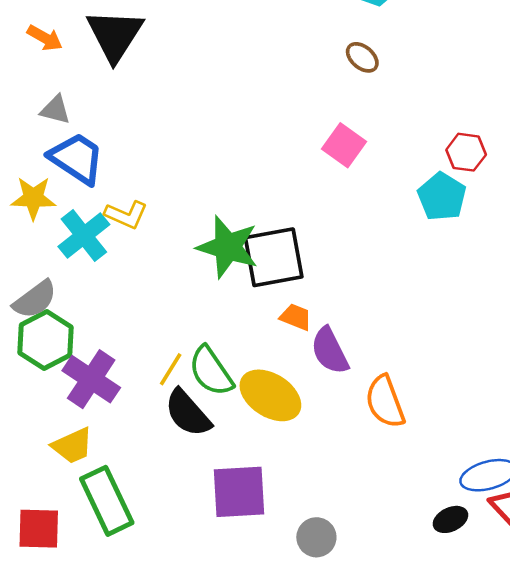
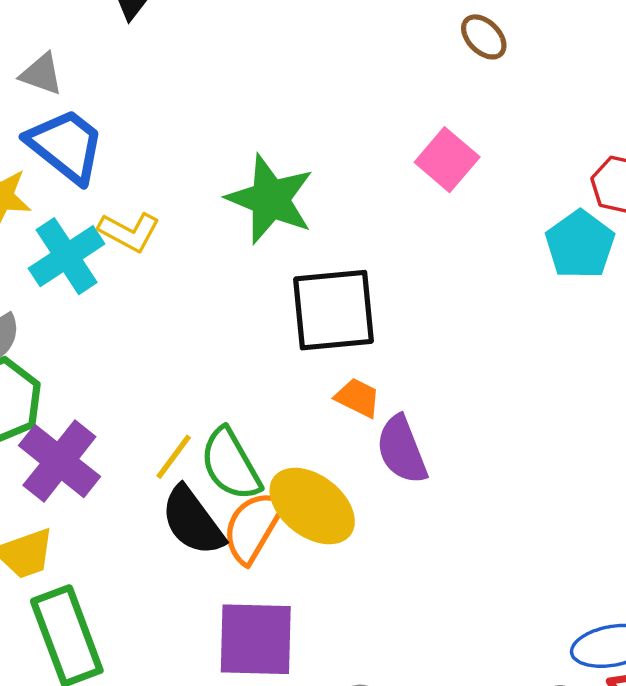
green star: (228, 247) -> (270, 199), moved
orange semicircle: (385, 402) -> (253, 527), moved, turned 46

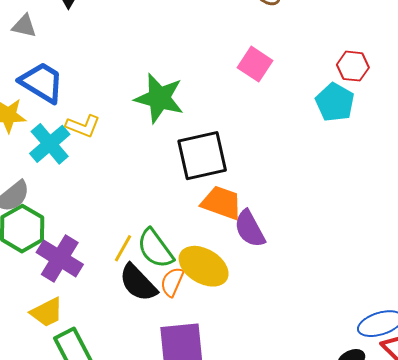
gray triangle: (41, 74) -> (24, 26), moved
orange trapezoid: (358, 398) -> (222, 203), size x1.6
orange semicircle: (253, 527) -> (172, 282), size x0.7

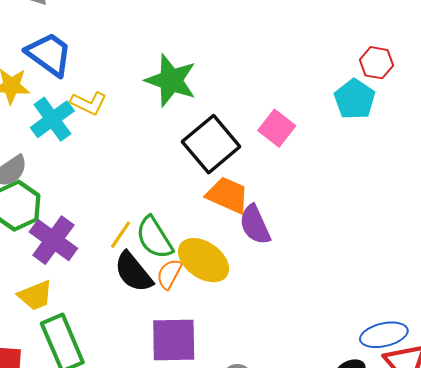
pink square: (255, 64) -> (277, 128), moved
black square: (202, 156) -> (211, 144), turned -32

